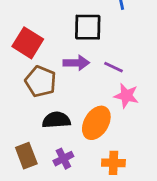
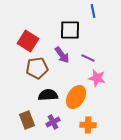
purple arrow: (76, 63) -> (62, 55), turned 54
brown pentagon: (41, 81) -> (37, 68), turned -30

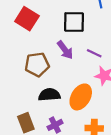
red square: (28, 41) -> (27, 19), moved

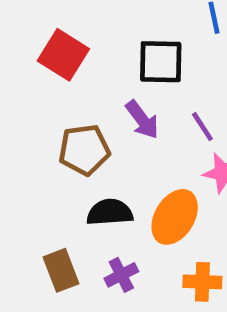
purple line: (94, 53) -> (202, 127), turned 32

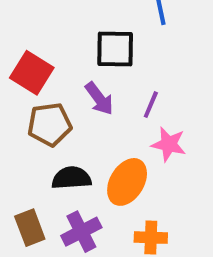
red square: (63, 55) -> (32, 73), moved
purple line: (202, 127) -> (151, 105), turned 56
purple cross: (121, 275) -> (81, 232), size x1.4

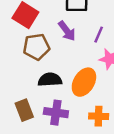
purple cross: (81, 232) -> (56, 113), turned 35

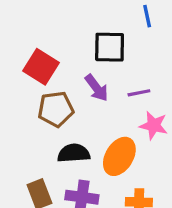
purple line: (99, 35) -> (139, 93), turned 56

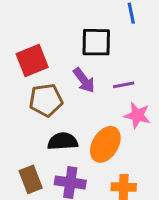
red square: (41, 67) -> (32, 60), turned 36

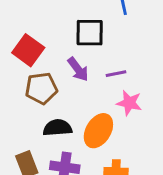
red square: (32, 60) -> (28, 50), turned -32

